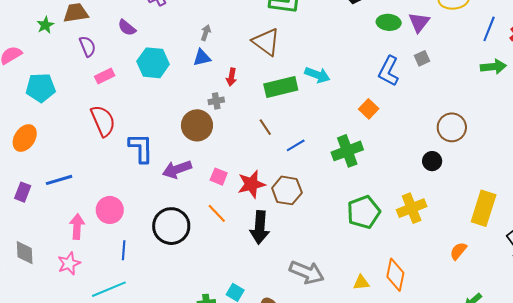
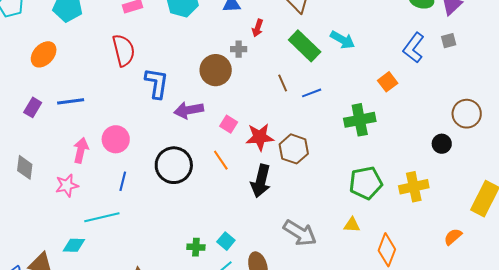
green rectangle: (281, 87) -> (305, 46), turned 48
blue line: (296, 145) -> (312, 93), moved
yellow triangle: (361, 282) -> (352, 225), moved

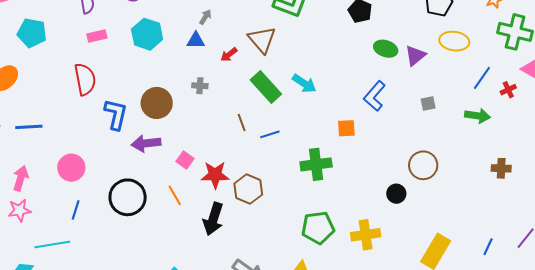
red arrow: (258, 28) -> (229, 55), moved, turned 30
gray square: (449, 41) -> (428, 104), moved
brown circle: (216, 70) -> (157, 103), moved
orange square: (388, 82) -> (346, 128), turned 30
pink arrow: (81, 150) -> (21, 178), moved

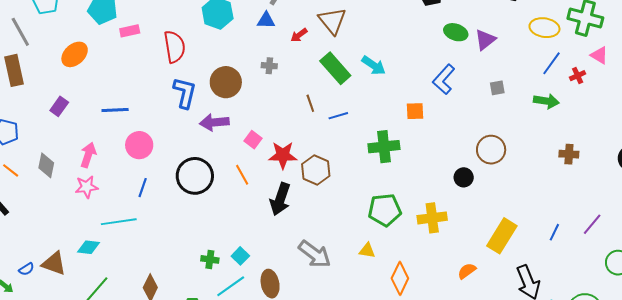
pink rectangle: (97, 36) -> (130, 31), moved
yellow ellipse: (454, 41) -> (544, 28), moved
red semicircle: (85, 79) -> (175, 47), moved
blue line: (29, 127) -> (115, 110), moved

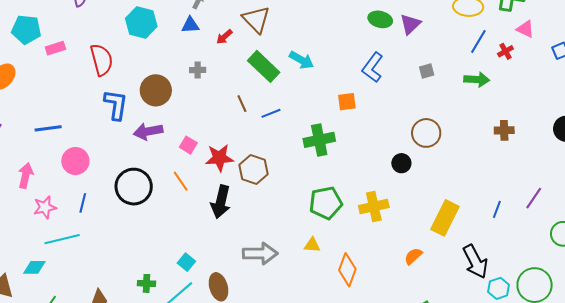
pink star: (87, 187) -> (45, 207), moved
gray arrow: (315, 254) -> (260, 253), turned -32
green cross: (210, 259) -> (146, 283), moved

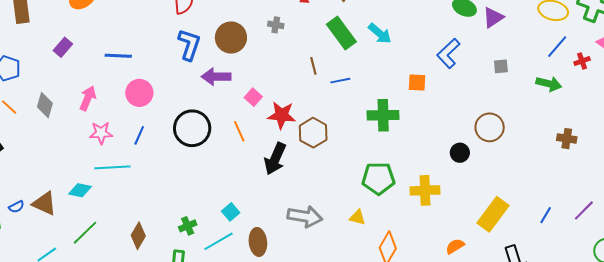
green cross: (146, 283) -> (188, 226), turned -36

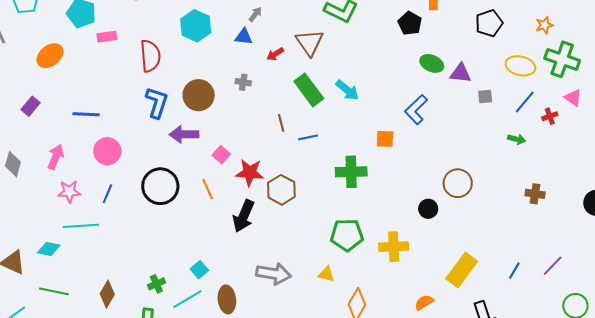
purple triangle: (493, 17) -> (461, 73), turned 40
gray square: (501, 66) -> (485, 97), moved
green arrow: (549, 84) -> (517, 139), size x0.7
green line: (85, 233) -> (54, 291), turned 56

